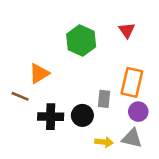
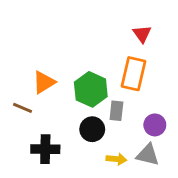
green hexagon: (81, 40) -> (91, 89), moved
orange rectangle: (132, 82) -> (133, 74), moved
black cross: (51, 117) -> (45, 149), moved

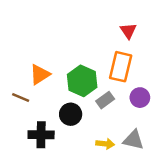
gray rectangle: (116, 111) -> (105, 100), turned 48
purple circle: (155, 125) -> (140, 98), moved
black circle: (92, 129) -> (71, 114), moved

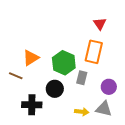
purple circle: (140, 98) -> (109, 87), moved
gray rectangle: (105, 100) -> (82, 78), turned -40

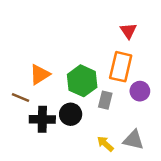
purple circle: (109, 87) -> (140, 91), moved
black cross: (32, 105) -> (42, 119), moved
yellow arrow: (82, 112) -> (105, 144), turned -144

